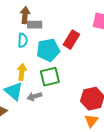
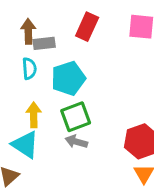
red rectangle: (71, 40) -> (87, 27), moved
gray arrow: (34, 96) -> (76, 142), moved, turned 40

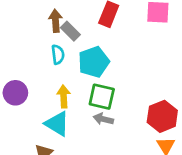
gray rectangle: (44, 43) -> (70, 31), turned 54
green square: (76, 117) -> (102, 97), turned 36

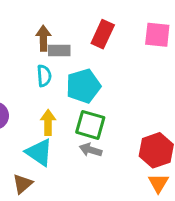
gray rectangle: (70, 31) -> (59, 50), turned -48

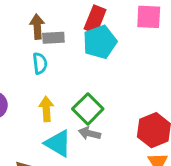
cyan pentagon: (83, 86) -> (100, 42), moved
green square: (90, 125) -> (88, 109), turned 32
cyan triangle: (39, 152) -> (58, 143), moved

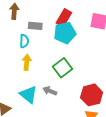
brown arrow: (37, 27) -> (14, 11), moved
yellow arrow: (46, 109) -> (27, 62), moved
green square: (88, 109) -> (62, 68), moved

